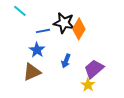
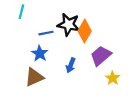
cyan line: (20, 11) -> (21, 12), turned 64
purple trapezoid: (94, 69) -> (101, 56), moved
yellow star: (88, 85) -> (113, 78), moved

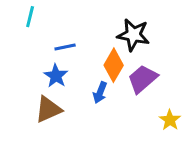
black star: (69, 25) -> (133, 35), moved
orange diamond: (85, 31) -> (114, 65), moved
yellow star: (113, 78) -> (170, 120), moved

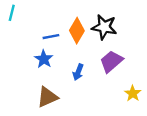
cyan line: (30, 17) -> (12, 13), moved
orange diamond: (114, 65) -> (77, 31), moved
brown triangle: (48, 109) -> (47, 97), moved

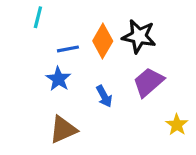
cyan line: (12, 13) -> (38, 17), moved
blue arrow: (78, 72) -> (104, 96), turned -49

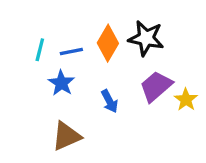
cyan line: (38, 17) -> (40, 50), moved
yellow star: (177, 125) -> (186, 100), moved

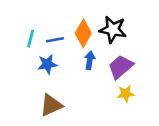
blue star: (61, 83) -> (47, 64), turned 30
yellow star: (186, 100) -> (126, 94), moved, turned 30
blue arrow: (110, 101) -> (90, 60), moved, turned -144

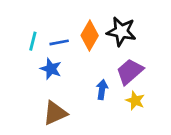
blue arrow: (90, 60) -> (102, 89), moved
blue star: (47, 64) -> (51, 69), turned 30
yellow star: (126, 94) -> (135, 101), turned 30

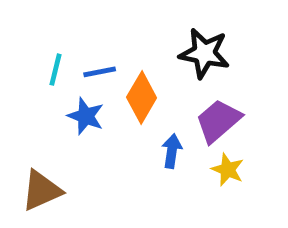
orange diamond: (90, 36) -> (142, 97), moved
brown triangle: (55, 113) -> (41, 191), moved

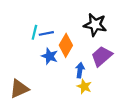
cyan line: (55, 70) -> (34, 32), moved
blue star: (86, 116) -> (50, 56), moved
yellow star: (228, 170) -> (84, 86), moved

